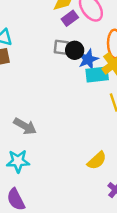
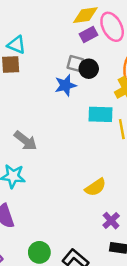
blue star: (88, 59) -> (65, 85), moved
cyan rectangle: (97, 75) -> (100, 114), moved

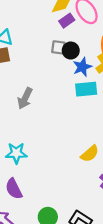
blue star: (65, 85) -> (82, 67), moved
gray arrow: (26, 141) -> (25, 98), moved, turned 85

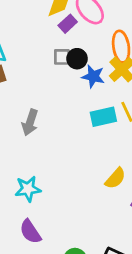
blue star: (82, 67) -> (93, 76), turned -30
cyan rectangle: (86, 89) -> (103, 117), moved

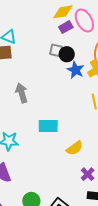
cyan rectangle: (103, 117) -> (48, 126), moved
gray arrow: (30, 122) -> (22, 93), turned 132

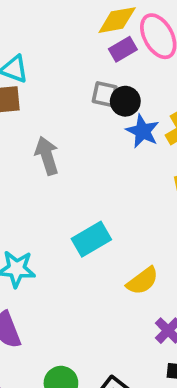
gray arrow: (22, 93) -> (47, 156), moved
cyan rectangle: (48, 126) -> (91, 239), turned -30

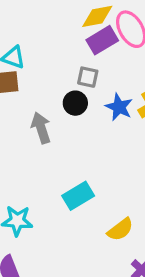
purple rectangle: (123, 49) -> (102, 40), size x1.4
black circle: (125, 101) -> (75, 103), moved

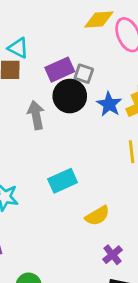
purple rectangle: (102, 40) -> (60, 70), moved
black circle: (75, 103) -> (70, 96), size x1.5

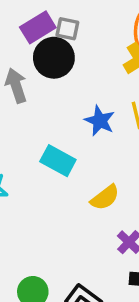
blue star: (109, 104) -> (100, 121), moved
cyan rectangle: (63, 181) -> (58, 161), turned 60

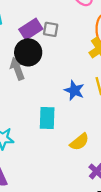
black circle: (54, 58) -> (28, 52), moved
cyan rectangle: (58, 161) -> (47, 118), turned 65

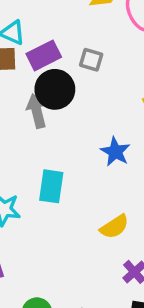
purple rectangle: (31, 29) -> (44, 55), moved
cyan rectangle: (47, 118) -> (51, 186), moved

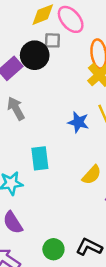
gray square: (91, 60) -> (52, 40), moved
black circle: (55, 89) -> (35, 55), moved

